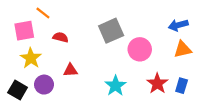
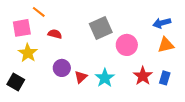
red triangle: (70, 70) -> (81, 77), moved, turned -40
purple circle: (44, 85) -> (62, 68), moved

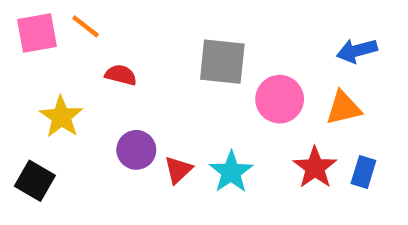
pink square: (22, 28) -> (37, 33), moved
gray square: (101, 28) -> (222, 62), turned 30
orange triangle: (166, 45) -> (344, 108), moved

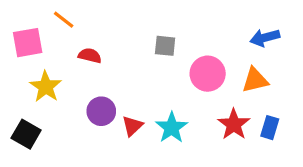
pink square: (37, 33) -> (28, 43), moved
gray square: (222, 62) -> (165, 46), size x0.6

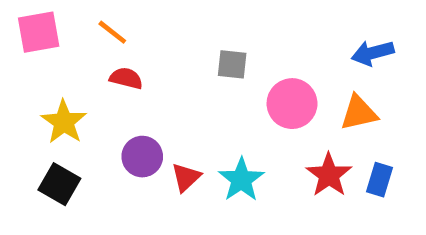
orange line: (64, 20) -> (112, 32), moved
pink square: (28, 43) -> (39, 32), moved
black square: (26, 134) -> (59, 184), moved

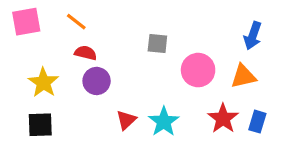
blue arrow: (373, 53) -> (253, 36), turned -56
purple circle: (142, 157) -> (97, 81), moved
black square: (59, 184) -> (40, 125), turned -32

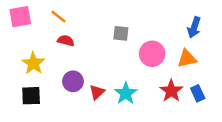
purple circle: (97, 81) -> (73, 81), moved
blue rectangle: (257, 122) -> (198, 93), turned -42

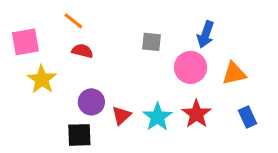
pink square: (20, 17) -> (25, 42), moved
blue arrow: (194, 27) -> (206, 34), moved
red star: (171, 91) -> (196, 114), moved
black square: (31, 96) -> (79, 135), moved

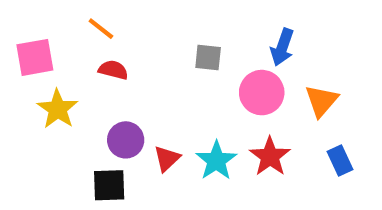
orange triangle: (234, 73) -> (321, 101), turned -36

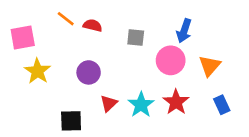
red semicircle: (113, 70) -> (93, 25), moved
purple circle: (126, 140) -> (89, 72), moved

